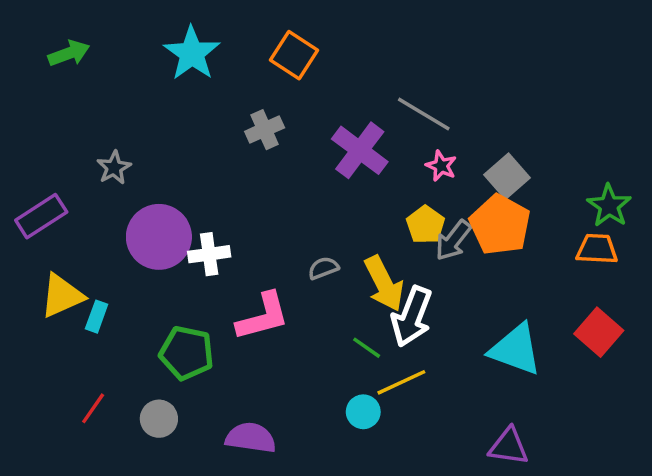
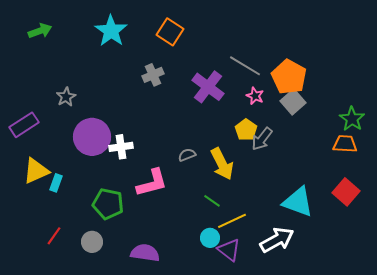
orange pentagon: (500, 225) -> (289, 77), moved
white arrow: (412, 317) -> (277, 240), moved, turned -140
purple triangle: (509, 446) -> (229, 250), moved, turned 30

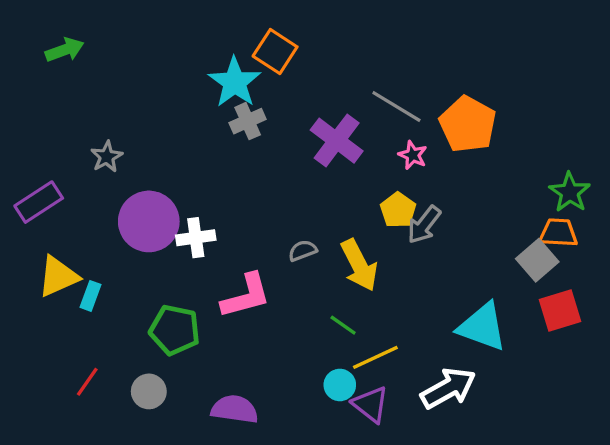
cyan star: (111, 31) -> (235, 82), moved
gray square: (293, 102) -> (537, 260), moved
red square: (346, 192) -> (560, 311), turned 32

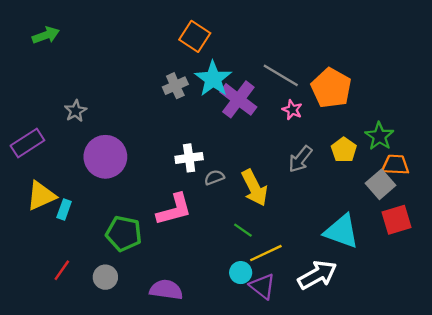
cyan star: (235, 82) -> (213, 79), moved
green star: (570, 192) -> (379, 136), moved
yellow pentagon: (398, 210) -> (344, 150), moved
white cross: (196, 238) -> (189, 158), moved

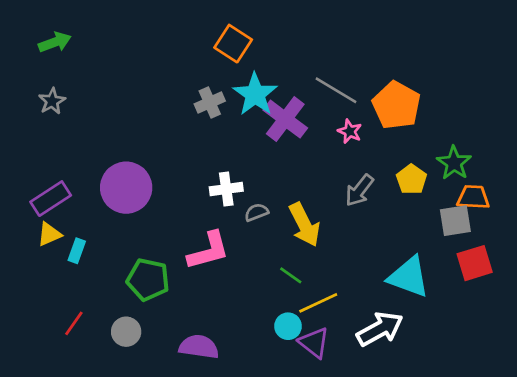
gray star: (76, 111) -> (52, 101), moved
purple rectangle: (27, 143) -> (51, 199), moved
gray square: (380, 184) -> (455, 221), turned 32
yellow triangle: (41, 196) -> (49, 234), size x0.7

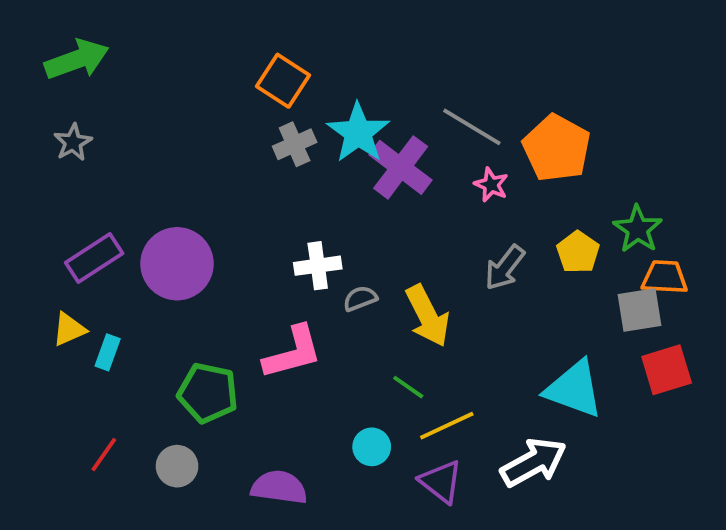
green arrow: (55, 42) -> (77, 59), size x1.4
orange square: (233, 44) -> (283, 81), moved
purple rectangle: (51, 199) -> (94, 258), moved
cyan circle: (288, 326) -> (372, 447), moved

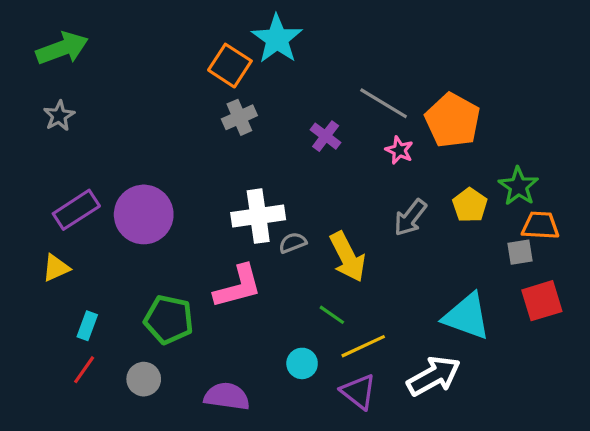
cyan star: (358, 133) -> (277, 39), moved
purple cross: (401, 167) -> (326, 136), size x0.6
white cross: (318, 266) -> (258, 216), size x1.4
gray square: (640, 310) -> (520, 252), size x0.7
cyan rectangle: (108, 352) -> (87, 326), moved

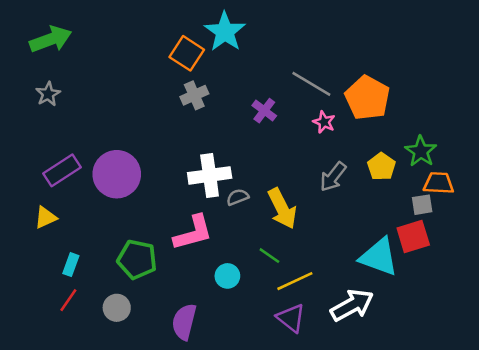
red square: (542, 301) -> (413, 237), moved
cyan circle: (302, 363) -> (227, 276), moved
purple semicircle: (227, 396) -> (184, 322), turned -84

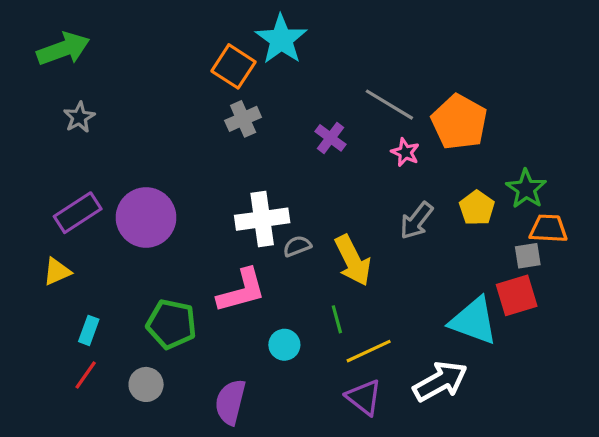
gray star: (48, 94) -> (79, 117), moved
green line: (269, 256) -> (337, 319), turned 40

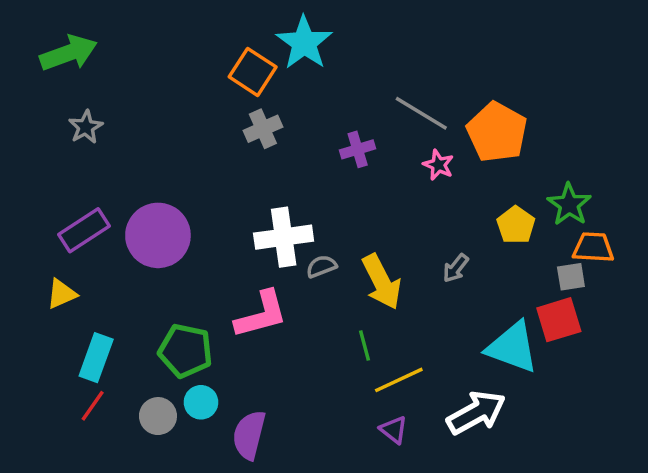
purple cross: (331, 138) -> (358, 149), turned 36
gray arrow: (416, 221) -> (456, 268), moved, size x0.7
cyan rectangle: (89, 330) -> (96, 358), size x1.5
cyan circle: (284, 345) -> (201, 402), moved
purple triangle: (364, 397) -> (394, 430), size x0.7

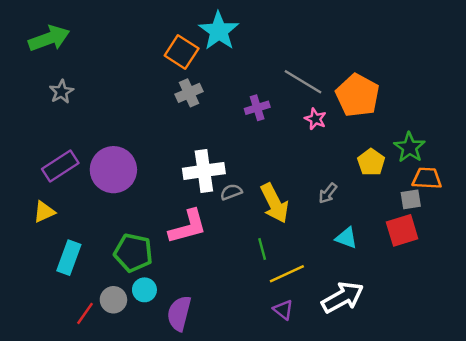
cyan triangle: (512, 347) -> (346, 238), moved, size x0.6
red line: (93, 406) -> (85, 313), moved

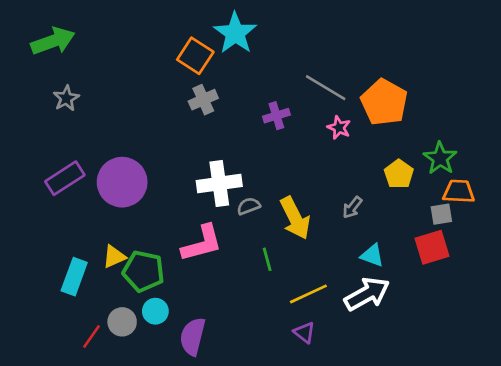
yellow triangle: (44, 212) -> (114, 257), moved
green line: (262, 249) -> (267, 259), moved
white arrow: (343, 297) -> (367, 294), moved

